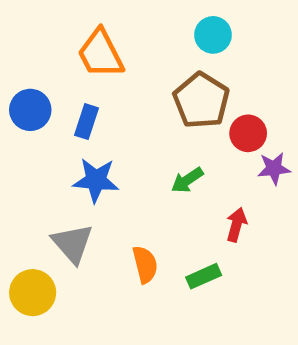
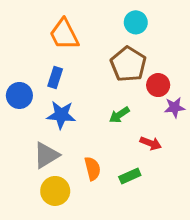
blue circle: (30, 110) -> (19, 95), moved
red arrow: (236, 225) -> (151, 143), turned 96
gray triangle: (72, 243) -> (46, 155), turned 40
yellow circle: (33, 293) -> (55, 191), moved

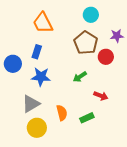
purple star: (175, 107) -> (117, 36), moved

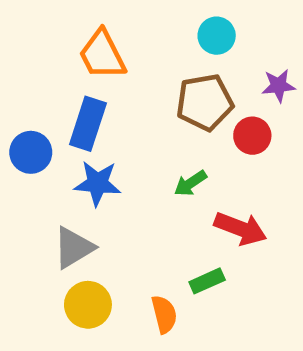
brown pentagon: (86, 43) -> (205, 102), turned 30
blue rectangle: (37, 52) -> (88, 124), size x1.5
red arrow: (101, 96) -> (240, 229), size x1.5
orange semicircle: (62, 113) -> (164, 314), moved

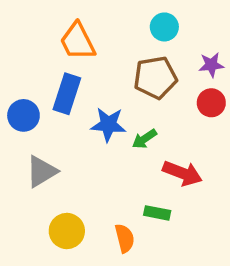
red circle: (252, 136) -> (211, 103), moved
blue star: (97, 183) -> (108, 124), moved
gray triangle: (74, 248) -> (42, 171), moved
green rectangle: (207, 281) -> (157, 213), turned 35

